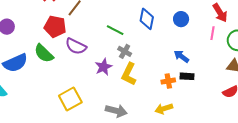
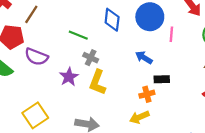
blue circle: (181, 19) -> (150, 17), size x1.6
pink line: (213, 33) -> (171, 34), moved
blue arrow: (181, 56) -> (144, 58), moved
orange cross: (168, 81) -> (147, 94), moved

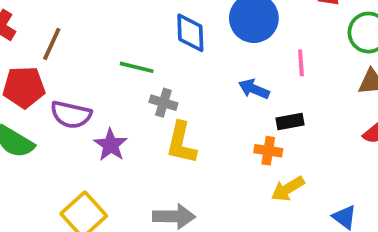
pink line: (171, 34) -> (301, 63), moved
purple star: (69, 77) -> (111, 145), moved
orange cross: (147, 94) -> (268, 151), turned 32
yellow arrow: (139, 117) -> (288, 189), moved

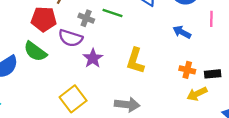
gray cross: (163, 103) -> (86, 18), moved
black rectangle: (290, 121) -> (213, 74), moved

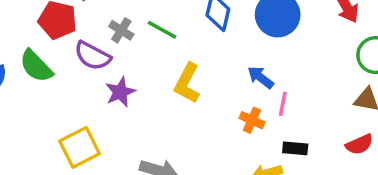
pink line: (211, 19) -> (283, 104), moved
yellow L-shape: (135, 61) -> (187, 83), moved
orange cross: (187, 70) -> (252, 120), moved

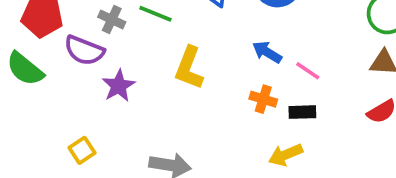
pink line: (283, 104) -> (308, 71), moved, turned -60
yellow square: (80, 147) -> (82, 150), size x0.6
black rectangle: (295, 148) -> (302, 112), moved

